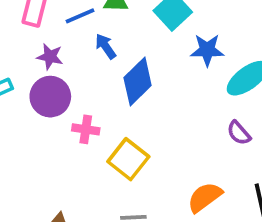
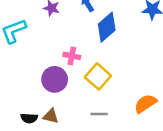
purple circle: (50, 97) -> (55, 79), moved

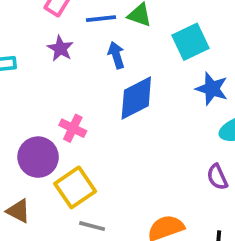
yellow square: (98, 76) -> (75, 187), moved

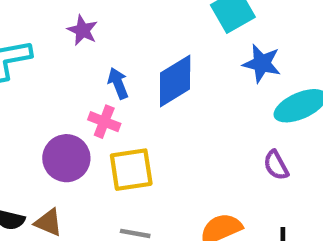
blue arrow: (116, 55) -> (118, 83), moved
yellow square: (75, 187) -> (131, 170), moved, turned 30

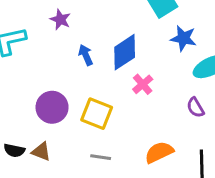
pink cross: (104, 122) -> (143, 84), moved, turned 30
yellow square: (131, 170) -> (97, 114), turned 32

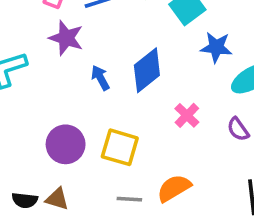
purple star: (60, 20) -> (66, 38), size x1.4
pink cross: (143, 84) -> (187, 115), moved
orange semicircle: (159, 152) -> (174, 188), moved

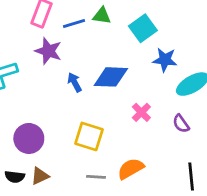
blue diamond: (147, 70) -> (111, 77), turned 40
purple circle: (66, 144) -> (29, 138), moved
brown triangle: (57, 199) -> (40, 176), turned -42

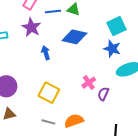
cyan square: (143, 28) -> (117, 26), moved
blue diamond: (111, 77) -> (74, 37), moved
purple semicircle: (181, 124) -> (103, 94), moved, turned 48

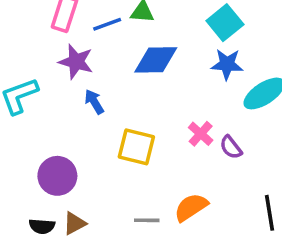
blue arrow: (46, 53) -> (94, 102), moved
yellow square: (49, 93) -> (136, 147), moved
purple semicircle: (103, 94) -> (231, 147), turned -48

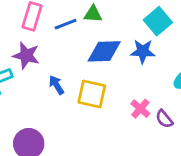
purple star: (76, 62) -> (26, 55), moved
blue star: (227, 64) -> (143, 51), moved
yellow square: (136, 147) -> (92, 94), moved

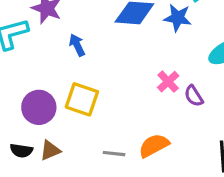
yellow square: (92, 94) -> (82, 99), moved

